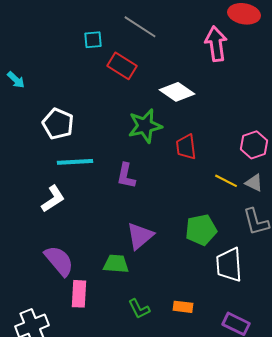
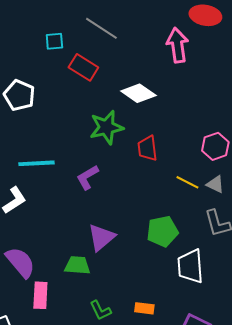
white pentagon: (58, 124) -> (19, 95), moved
purple L-shape: (126, 176) -> (87, 177), turned 48

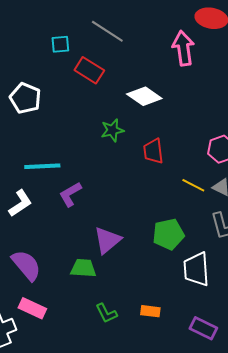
green star: (106, 127) -> (112, 130), size x0.7
purple L-shape: (87, 177) -> (70, 194), moved
pink rectangle: (40, 295) -> (32, 308), moved, turned -68

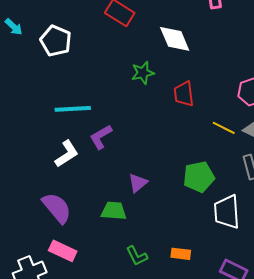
white diamond: (144, 96) -> (175, 39), turned 32
white L-shape: (20, 203) -> (67, 154), moved
purple triangle: (107, 240) -> (138, 183), size x0.7

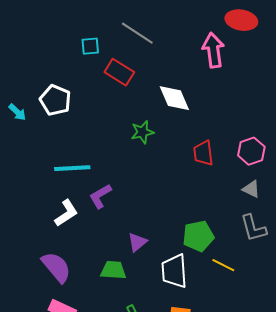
cyan arrow: (14, 27) -> (17, 112), moved
red trapezoid: (184, 94) -> (203, 153), moved
yellow line: (224, 128) -> (223, 265), moved
white trapezoid: (227, 212) -> (174, 271), moved

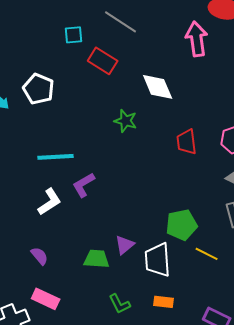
green star: (142, 132) -> (126, 121), turned 30
purple triangle: (137, 242) -> (125, 245), moved
purple semicircle: (56, 267) -> (40, 256), size x0.6

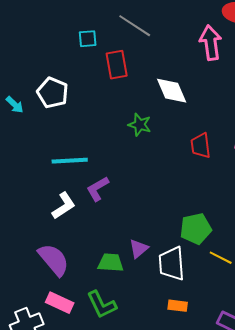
red rectangle: (103, 61) -> (117, 65), turned 48
purple semicircle: (40, 256) -> (54, 260), size x1.8
green L-shape: (120, 304) -> (102, 305), moved, size x1.4

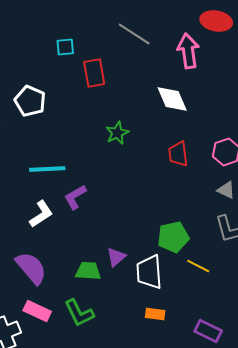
gray line: (135, 26) -> (134, 34), moved
white diamond: (172, 91) -> (172, 99), moved
green star: (140, 125) -> (117, 133), turned 30

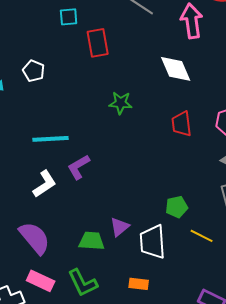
white pentagon: (30, 101) -> (34, 71), size x0.7
green star: (117, 133) -> (121, 103), turned 30
green pentagon: (173, 237) -> (177, 207), size x0.7
orange rectangle: (155, 314) -> (139, 284), moved

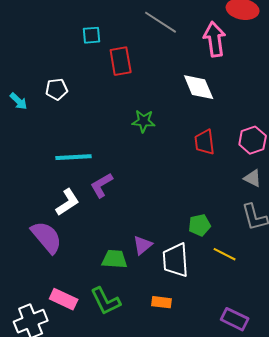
white pentagon: (34, 71) -> (57, 89), turned -30
purple semicircle: (35, 238) -> (47, 237), moved

